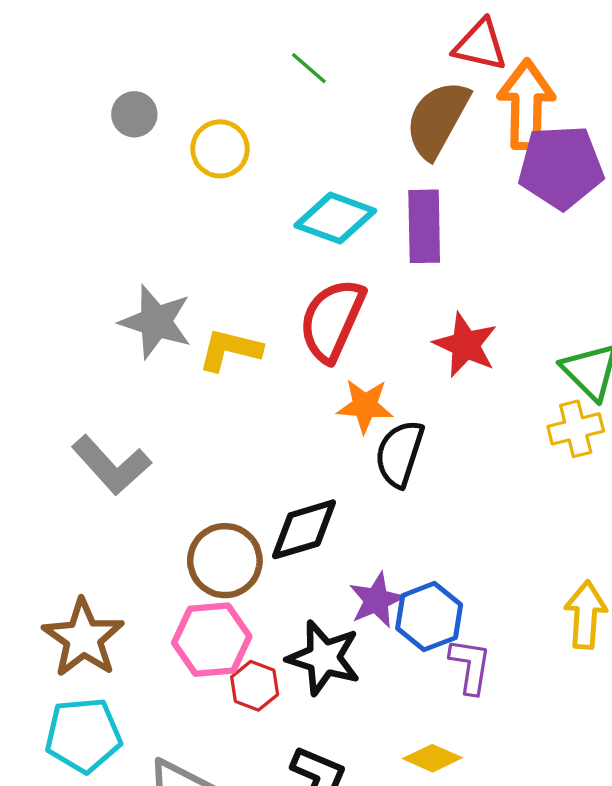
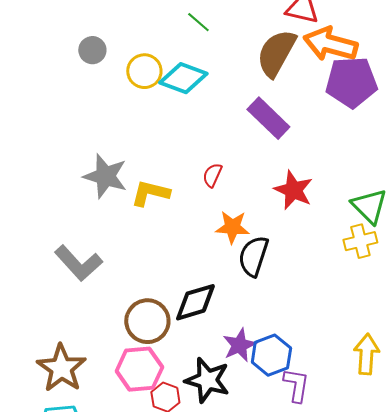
orange arrow: (526, 104) -> (330, 44), turned -76
cyan diamond: (335, 218) -> (183, 78), moved
purple rectangle: (424, 226) -> (268, 118), turned -45
red semicircle: (332, 320) -> (212, 175), size x0.5

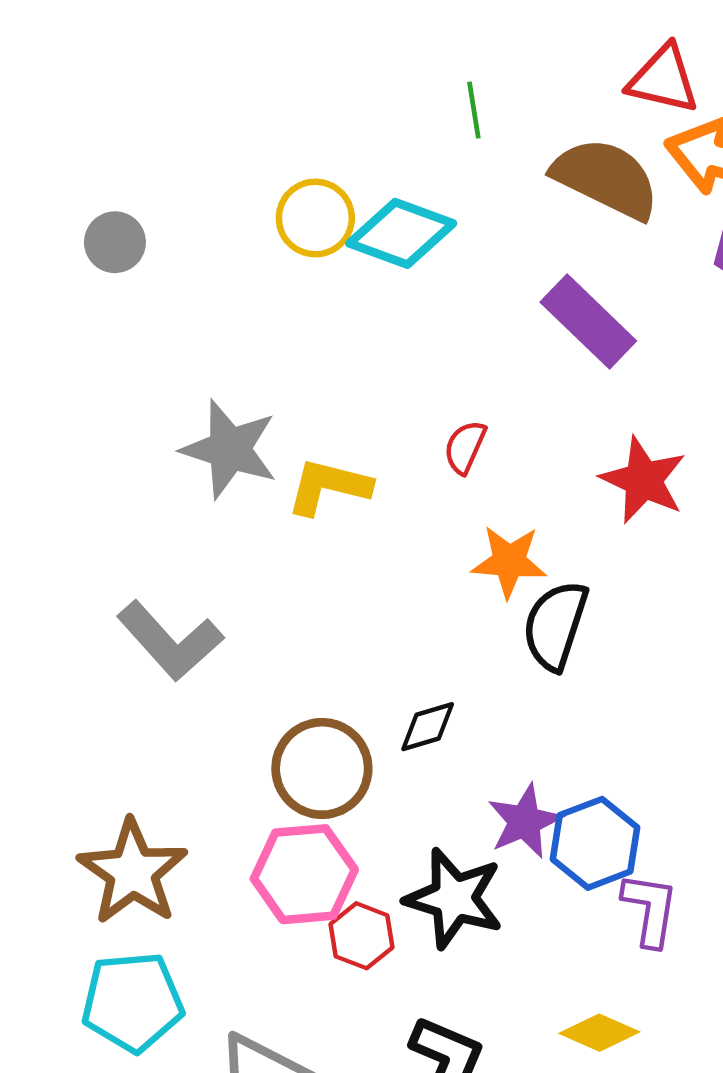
green line: (198, 22) -> (474, 110), moved, turned 40
gray circle: (92, 50) -> (115, 242), moved
brown semicircle: (276, 53) -> (606, 178), turned 87
black diamond: (195, 302) -> (428, 727), size x0.6

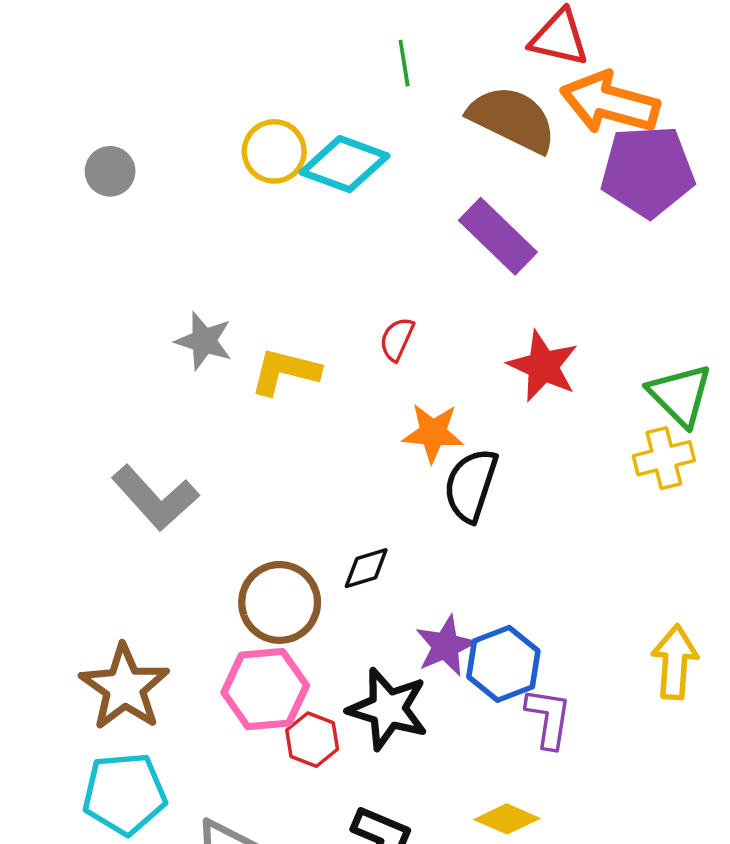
gray star: (229, 449) -> (204, 341), size x0.7

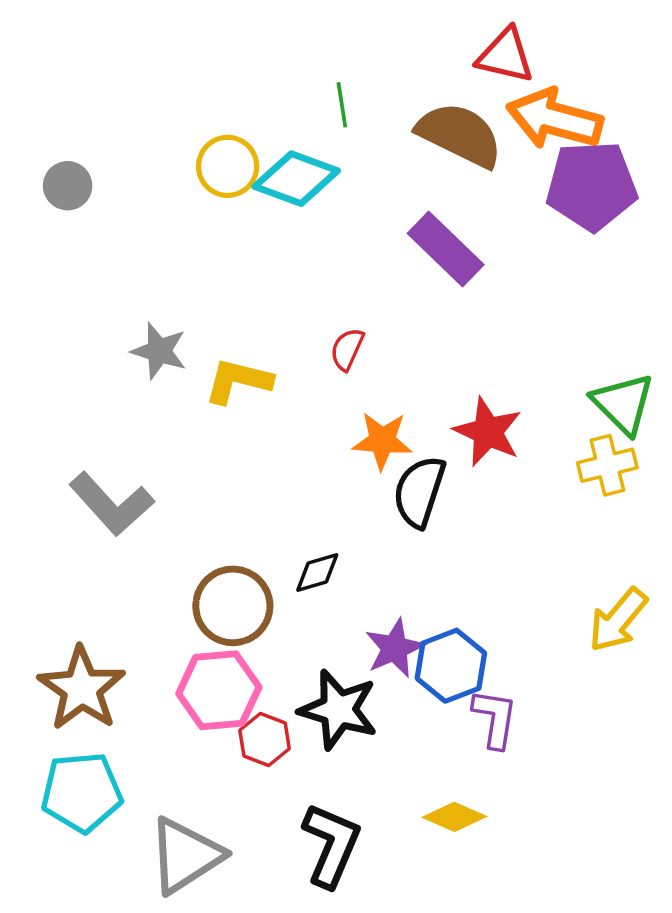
green line: (404, 63) -> (342, 105), moved
red star: (543, 366) -> (488, 432), moved
yellow arrow: (675, 662) -> (618, 620), moved, turned -144

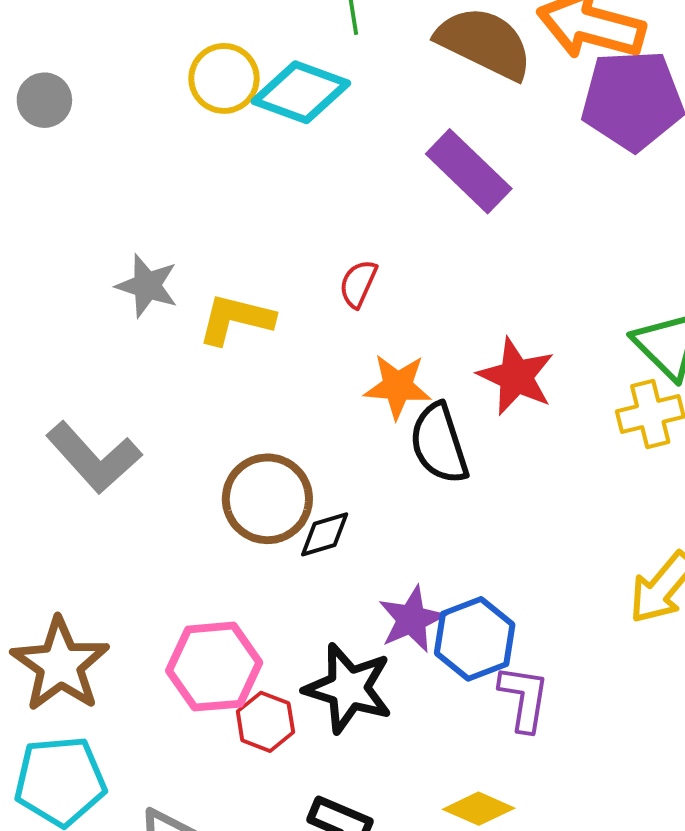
black semicircle: (419, 492) -> (439, 444), turned -36
brown circle: (233, 606) -> (267, 499), moved

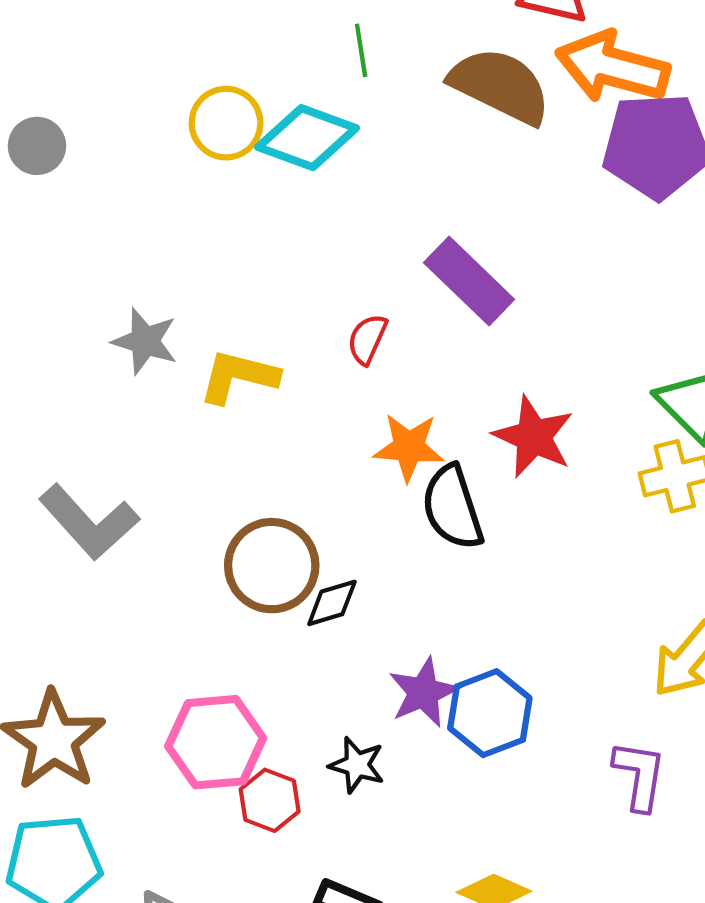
purple rectangle: (469, 171) -> (469, 281), moved
black star: (348, 688) -> (357, 765), size x0.6
purple L-shape: (524, 698) -> (639, 775), moved

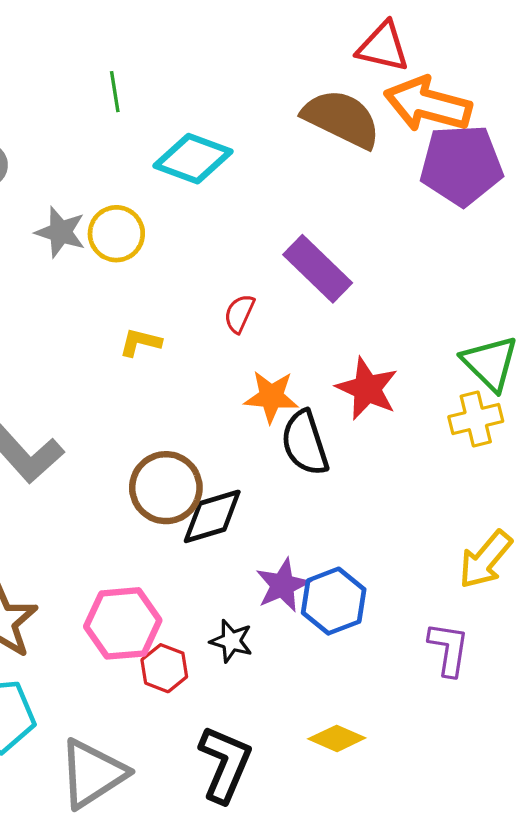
green line: (361, 50) -> (115, 92), moved
yellow circle: (226, 123) -> (116, 234), moved
gray star: (145, 341) -> (60, 232), moved
yellow L-shape: (238, 377) -> (140, 342), size x0.7
black diamond: (332, 603) -> (212, 516), size x1.5

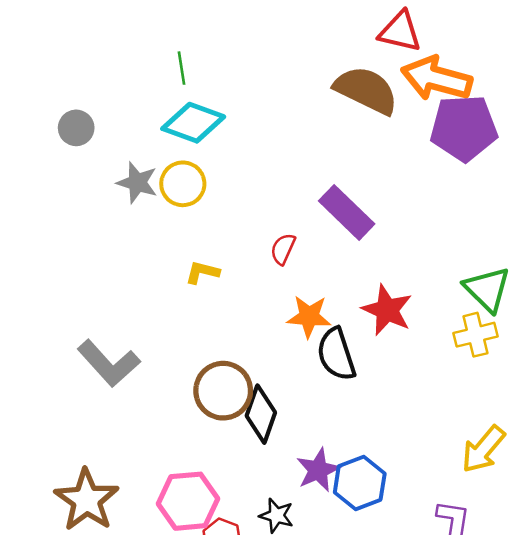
cyan diamond: (193, 159) -> (193, 123), moved
black diamond: (212, 516) -> (261, 414), turned -54

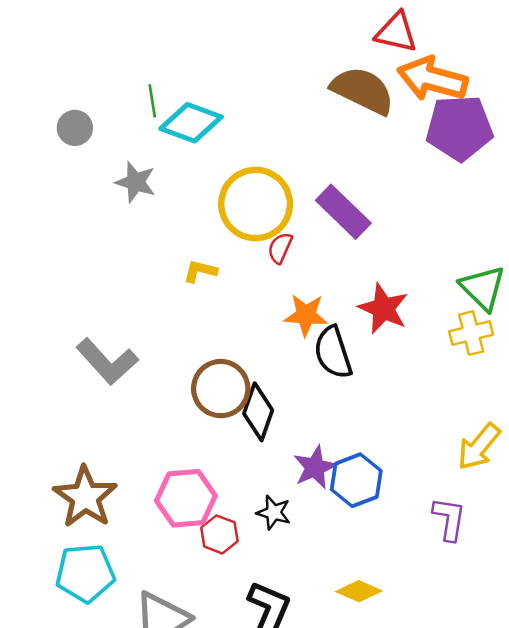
green line: (182, 68) -> (152, 101), moved
yellow circle: (183, 184) -> (256, 204), moved, size x1.6

